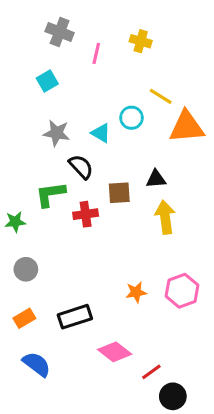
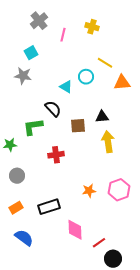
gray cross: (60, 32) -> (39, 21), turned 30
orange triangle: (187, 127) -> (122, 83), size x0.7
gray star: (56, 133) -> (23, 76), moved
red cross: (86, 214) -> (56, 155), moved
pink diamond: (115, 352) -> (75, 230), turned 50

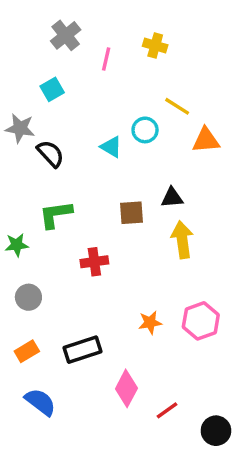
gray star: (23, 76) -> (20, 128), moved
black semicircle: (53, 109) -> (50, 154), moved
pink diamond: (75, 230) -> (126, 388), turned 30
black circle: (113, 259) -> (216, 431), moved

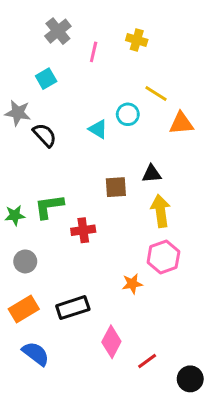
green L-shape: (55, 214) -> (49, 206), moved
pink hexagon: (201, 321) -> (163, 257), moved
orange rectangle: (27, 351) -> (24, 309), size x1.4

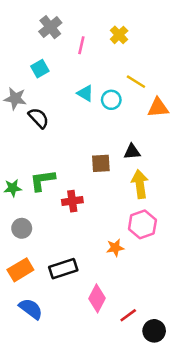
yellow cross: (137, 40) -> (119, 35), turned 30
cyan triangle: (98, 129) -> (85, 93), moved
black circle: (190, 379) -> (154, 331), moved

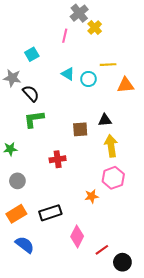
gray cross: (50, 27) -> (79, 13), moved
yellow line: (136, 82) -> (108, 65), turned -35
green L-shape: (42, 180) -> (34, 119), moved

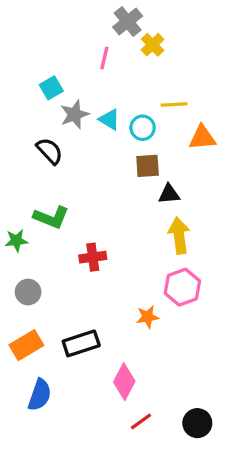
gray star: (12, 78) -> (75, 114), moved, turned -30
green L-shape: (34, 119) -> (51, 217), moved, turned -150
brown square: (80, 129) -> (148, 166), moved
blue semicircle: (25, 245) -> (40, 395), turned 72
red line: (102, 250) -> (141, 421), moved

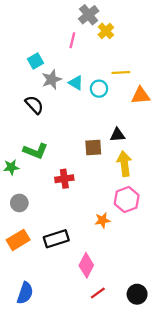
brown square: (148, 166) -> (93, 148), moved
blue semicircle: (40, 395) -> (25, 293), moved

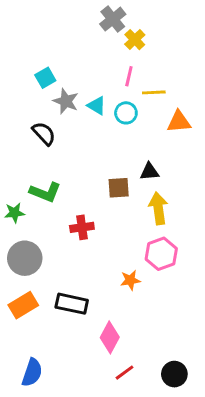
pink line: (72, 40) -> (129, 76), moved
gray star: (52, 79) -> (66, 101), turned -30
gray circle: (19, 203) -> (25, 258), size x1.5
black rectangle: (56, 239) -> (72, 304), turned 30

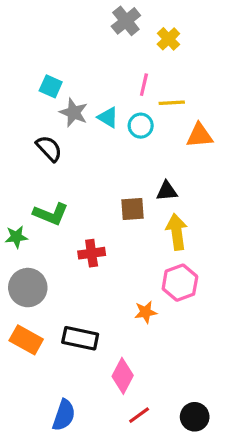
yellow cross: (135, 40) -> (168, 39), moved
cyan square: (45, 78) -> (51, 86), turned -36
orange rectangle: (23, 305) -> (26, 340), turned 60
blue semicircle: (32, 373) -> (64, 415), moved

